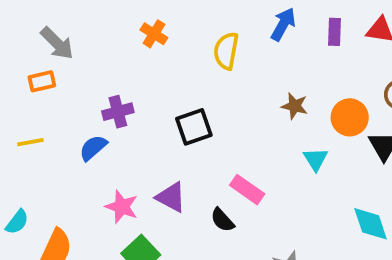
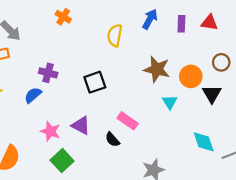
orange cross: (154, 34) -> (63, 17), moved
brown star: (295, 106) -> (157, 69), size x1.6
purple cross: (118, 112) -> (48, 73), turned 30

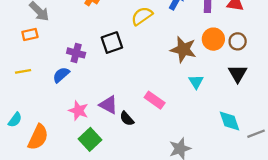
yellow semicircle: (115, 35) -> (142, 16), turned 45
brown circle: (221, 62) -> (238, 41), moved
orange circle: (191, 76) -> (213, 39), moved
black square: (95, 82) -> (112, 43), moved
black semicircle: (112, 140) -> (127, 119), moved

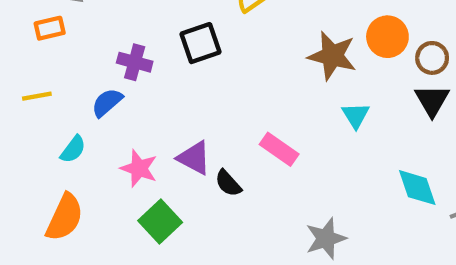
brown circle: (238, 41) -> (432, 58), moved
cyan semicircle: (15, 120) -> (73, 149), moved

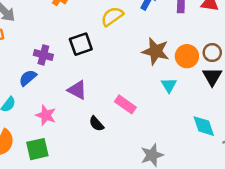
orange circle: (387, 37) -> (187, 56), moved
purple triangle: (194, 158) -> (77, 90), moved
green square: (160, 222) -> (37, 149), moved, turned 30

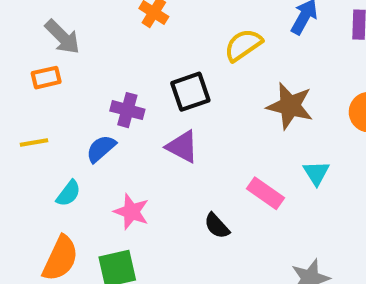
brown star: (156, 51) -> (290, 106), moved
cyan triangle: (169, 85) -> (316, 173), moved
purple triangle: (77, 90) -> (182, 147), moved

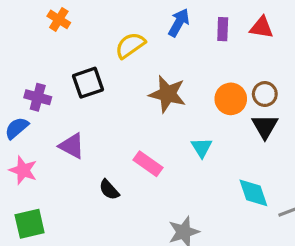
purple triangle: (182, 147) -> (72, 146), moved
cyan triangle: (316, 173) -> (202, 148), moved
pink star: (131, 212) -> (23, 170), moved

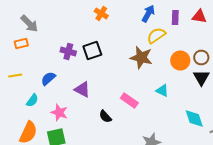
orange cross: (59, 19) -> (101, 14), moved
yellow semicircle: (130, 45) -> (156, 36), moved
purple cross: (38, 97) -> (68, 52), moved
cyan triangle: (202, 148) -> (162, 90), turned -32
pink star: (23, 170) -> (59, 112), moved

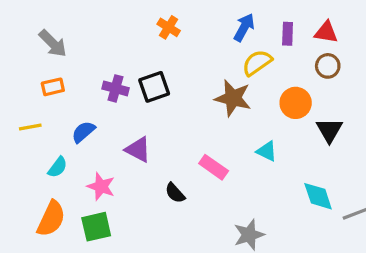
orange rectangle: (21, 44) -> (53, 87), moved
brown circle: (201, 58) -> (328, 66), moved

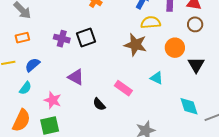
yellow semicircle: (257, 63) -> (151, 22), turned 30
blue semicircle: (83, 132) -> (32, 65), moved

